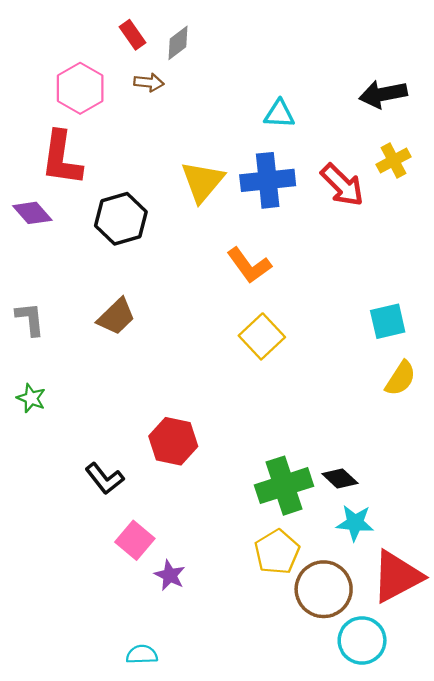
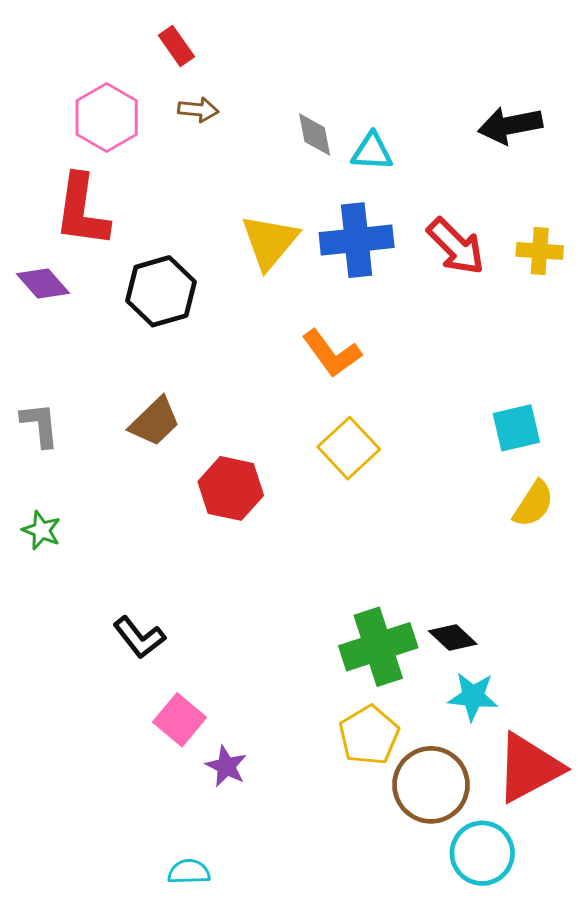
gray diamond: (178, 43) -> (315, 135), moved, turned -64
yellow cross: (393, 161) -> (540, 251), moved, turned 32
red hexagon: (173, 441) -> (231, 488), moved

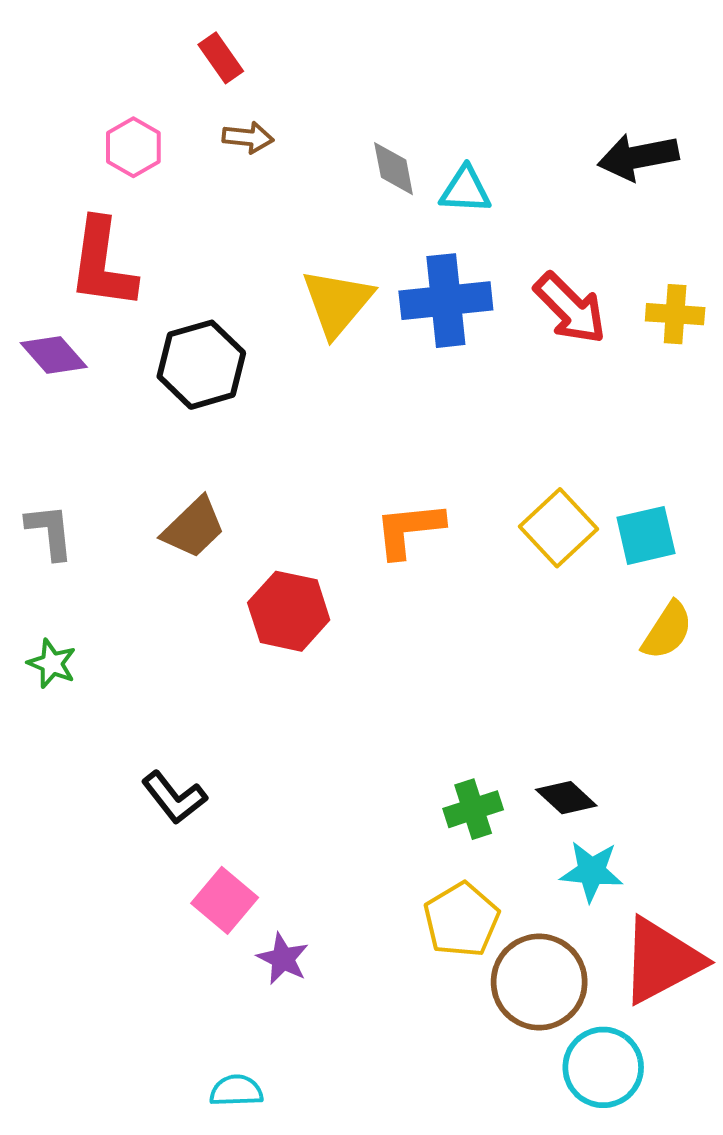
pink hexagon: (107, 117) -> (133, 147), size x0.7
orange L-shape: (332, 353) -> (409, 530), moved, turned 120
yellow square: (349, 448) -> (559, 528), moved
green cross: (378, 647) -> (473, 809), size x0.6

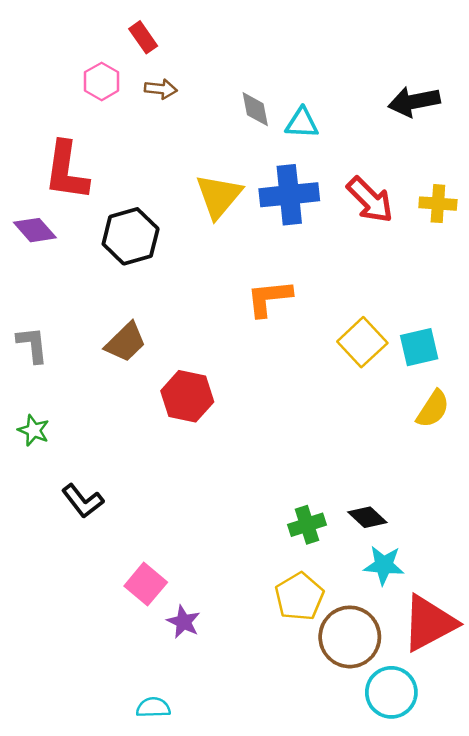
pink hexagon: (133, 147) -> (102, 81), moved
orange L-shape: (409, 530) -> (269, 298), moved
black L-shape: (174, 798) -> (83, 501), moved

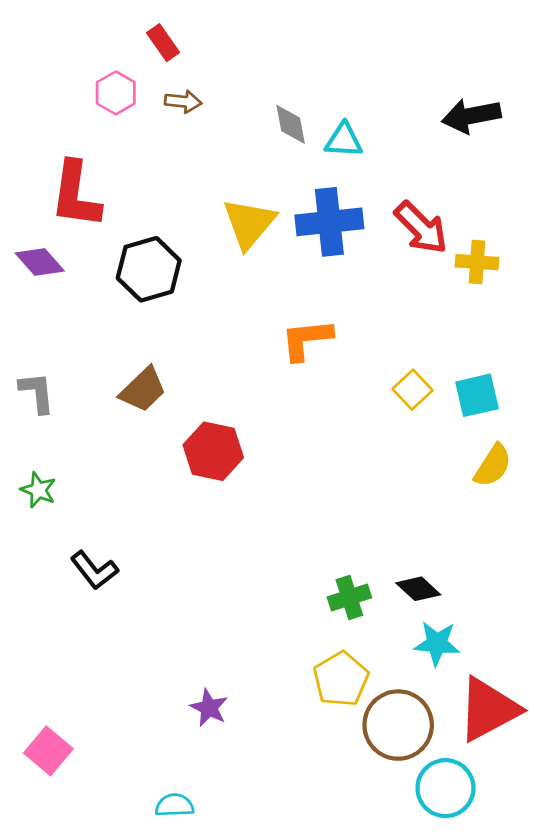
yellow cross: (438, 204) -> (477, 262), moved
yellow square: (362, 342) -> (412, 390), size x0.7
pink square: (146, 584) -> (48, 751), moved

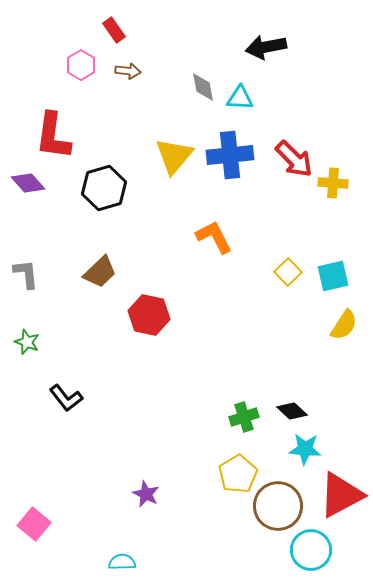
black arrow: (471, 116) -> (266, 47), moved
orange L-shape: (306, 339) -> (214, 237), turned 69

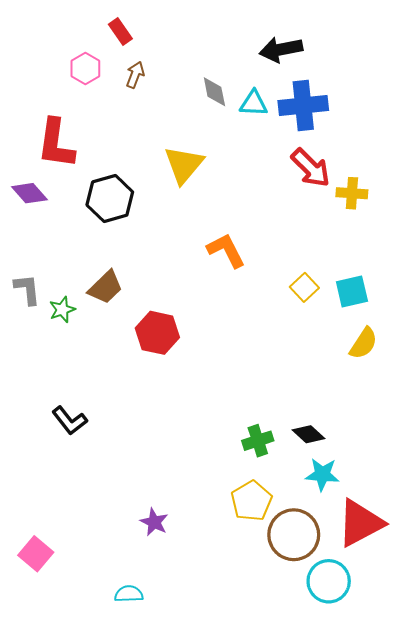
brown arrow: (128, 71) -> (135, 75), turned -75
blue cross: (230, 155) -> (303, 105), moved
green star: (27, 342) -> (62, 310), moved, turned 30

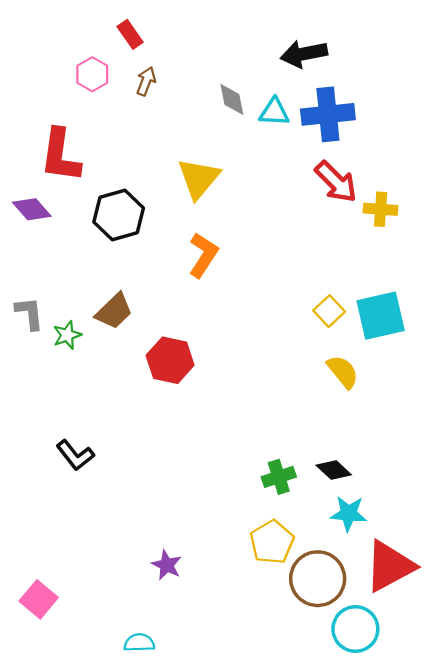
orange L-shape: (226, 250) -> (203, 255), moved, turned 60
cyan square: (352, 292) -> (381, 316), size x1.4
yellow semicircle: (364, 343) -> (343, 372), moved, turned -72

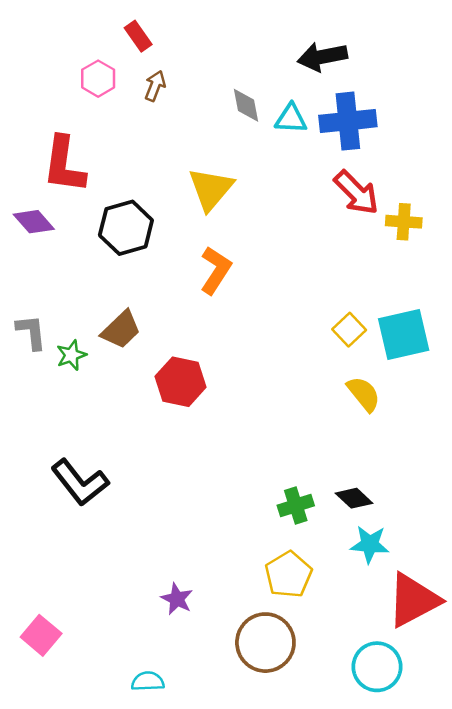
black L-shape: (75, 455) -> (80, 482), size x1.4
brown circle: (318, 579) -> (265, 643), moved

